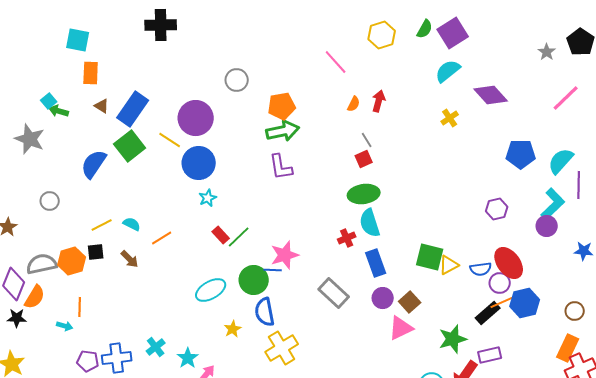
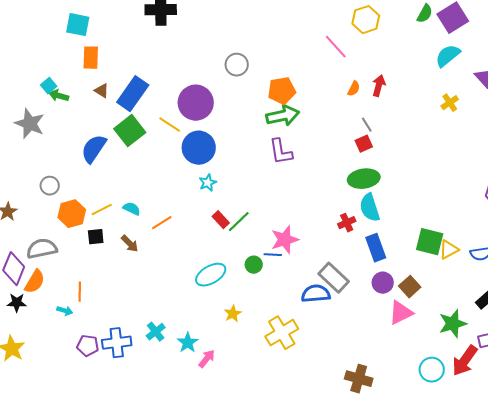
yellow hexagon: (382, 35) -> (366, 20), moved
orange hexagon: (72, 261) -> (72, 214), moved
green circle: (254, 280) -> (254, 265), size x0.6
blue semicircle: (265, 312) -> (316, 294), moved, turned 96

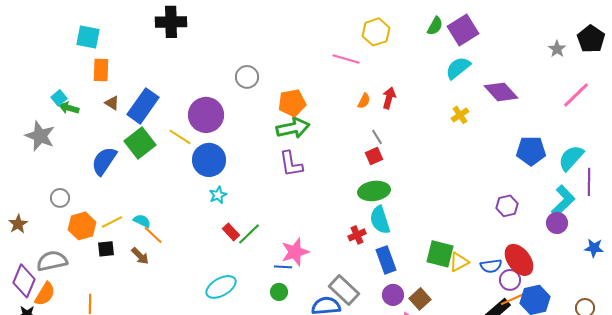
pink line: (336, 47) -> (346, 59), turned -32
orange line: (162, 223) -> (153, 235), moved, turned 75
green circle: (254, 265) -> (279, 292), moved

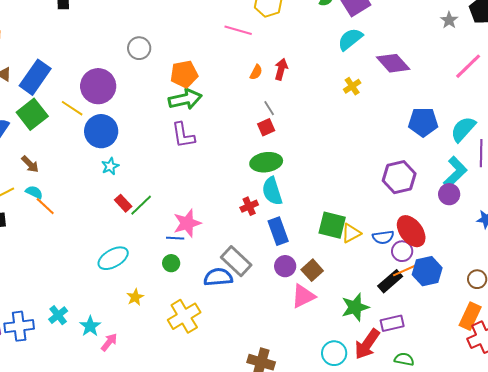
purple hexagon: (507, 206) -> (399, 177), size x1.5
brown arrow: (140, 256) -> (30, 164), moved

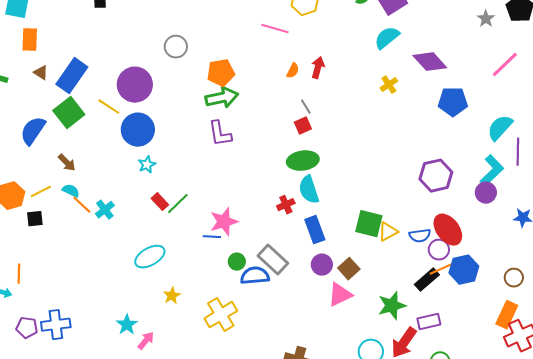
blue pentagon: (423, 122) -> (453, 102), moved
green circle: (171, 263) -> (237, 262), moved
cyan cross: (58, 315) -> (105, 210), moved

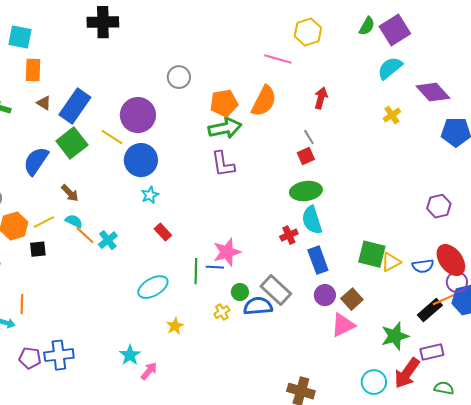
orange semicircle: (293, 71) -> (264, 101), moved, size x2.0
purple hexagon: (436, 176) -> (439, 206), size x0.7
green line: (178, 204) -> (196, 271), moved, turned -45
purple circle: (439, 250) -> (457, 282), moved
yellow cross: (221, 315) -> (222, 312), moved, size x0.5

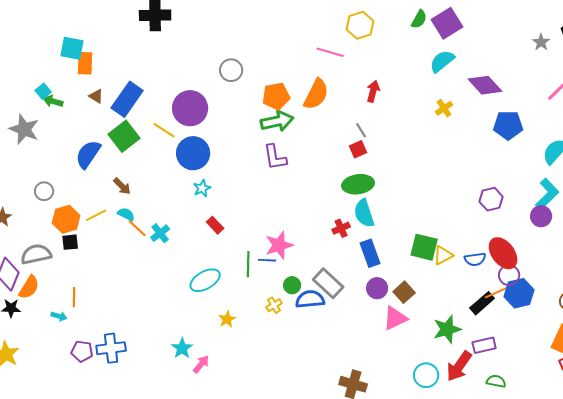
cyan square: (20, 37) -> (72, 48), moved
black square: (38, 249) -> (70, 242), moved

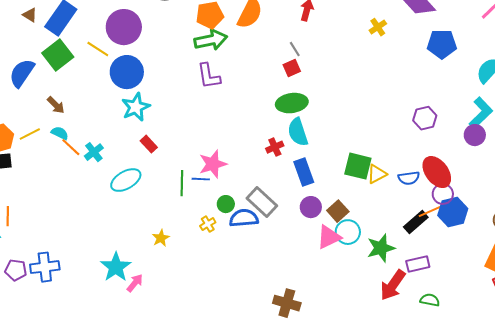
cyan star: (202, 188) -> (136, 107), size x1.6
cyan ellipse: (205, 280) -> (126, 180), moved
cyan star: (182, 348) -> (116, 267), size x1.4
cyan circle: (426, 375) -> (348, 232), moved

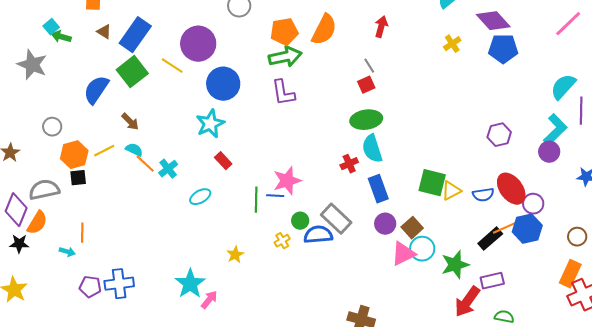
blue pentagon: (442, 44) -> (503, 49), moved
blue circle: (127, 72) -> (223, 84), moved
cyan ellipse: (126, 180) -> (200, 197), size x0.7
purple circle: (443, 194) -> (533, 204), moved

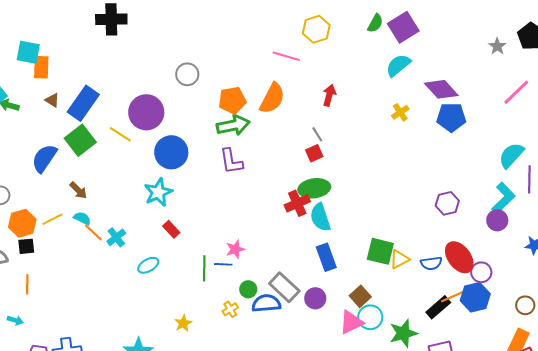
red cross: (349, 164) -> (297, 203), moved, size x1.4
pink star: (287, 181) -> (235, 249), size x0.7
purple circle: (385, 224) -> (315, 298), moved
orange line: (82, 233) -> (27, 284), moved

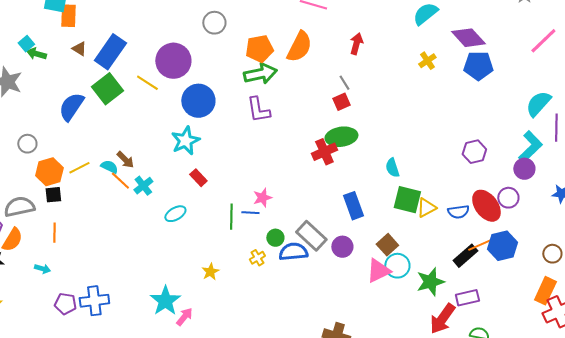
brown arrow: (78, 190) -> (125, 160), moved
cyan semicircle: (320, 217) -> (392, 168), moved, size x0.7
purple circle: (481, 272) -> (508, 198), moved

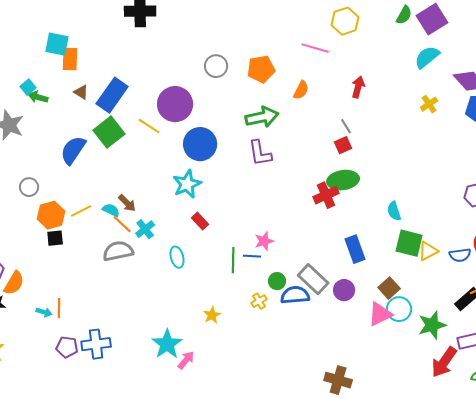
orange semicircle: (299, 47) -> (301, 90), size x0.6
orange pentagon: (259, 49) -> (261, 69), moved
gray semicircle: (19, 207) -> (118, 251), moved
cyan ellipse: (175, 214) -> (177, 257), turned -75
orange line: (54, 233) -> (59, 308), moved

